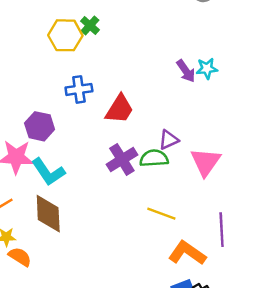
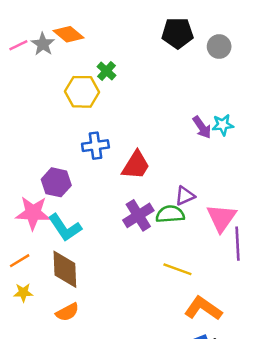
green cross: (90, 25) -> (106, 71), moved
purple line: (222, 230) -> (237, 244), moved
orange semicircle: (20, 257) -> (67, 312), moved, turned 120

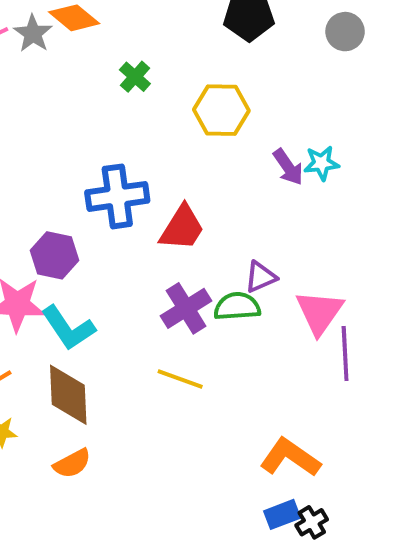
gray circle: (219, 47) -> (345, 32), moved
yellow hexagon: (82, 92) -> (221, 110), moved
blue cross: (95, 146) -> (117, 196), size x1.4
yellow line: (177, 269) -> (180, 379), moved

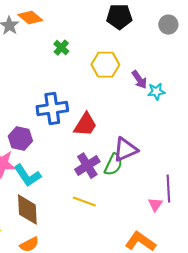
purple arrow: (288, 167) -> (139, 80), moved
purple triangle: (261, 277) -> (125, 150), size x1.5
green semicircle: (237, 306) -> (113, 165), turned 120
pink triangle: (320, 312) -> (155, 205), moved, size x0.6

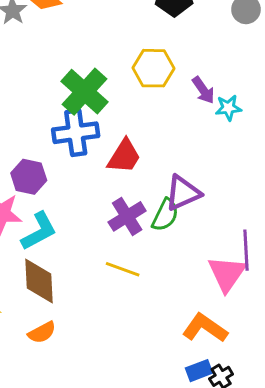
green cross: (61, 48) -> (84, 92), moved, size x2.0
cyan L-shape: (27, 176) -> (39, 231), turned -84
pink triangle: (155, 205) -> (227, 274), size x1.8

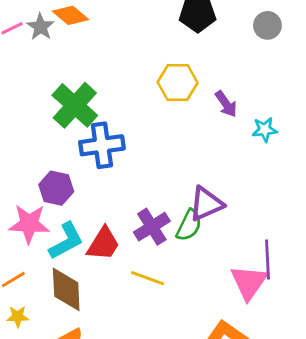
green cross: (84, 92) -> (75, 105), moved
cyan star: (228, 108) -> (265, 130), moved
red trapezoid: (124, 156) -> (103, 244), moved

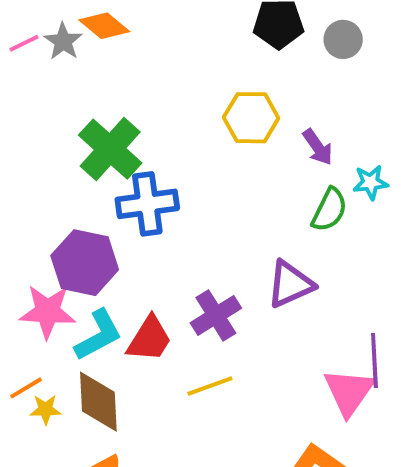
gray circle: (267, 25) -> (343, 39), moved
purple hexagon: (56, 188) -> (85, 263), size x1.4
green semicircle: (189, 225) -> (329, 210), moved
yellow line: (148, 278) -> (210, 386), turned -40
yellow star: (18, 317) -> (46, 409), moved

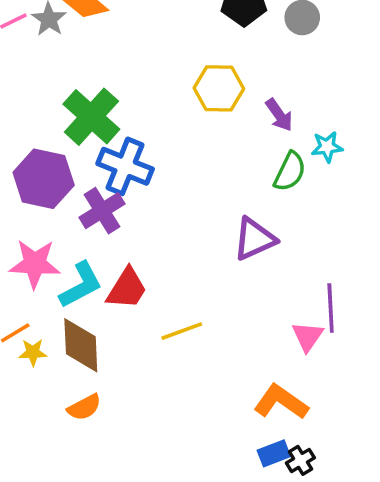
blue cross: (147, 204) -> (125, 166), turned 30
purple hexagon: (85, 263) -> (44, 179), moved
purple cross: (216, 315) -> (102, 211), moved
pink triangle: (349, 392) -> (308, 336), size x0.7

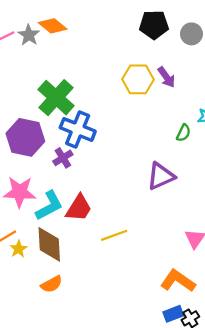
purple arrow: (279, 115) -> (166, 77), moved
green semicircle: (290, 172) -> (184, 133), size x0.7
purple cross: (102, 211) -> (63, 158), size x0.7
yellow star: (33, 352) -> (19, 249), turned -30

